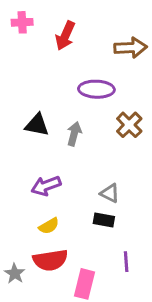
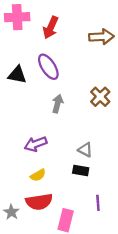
pink cross: (22, 22) -> (17, 17), size x1.5
purple ellipse: (96, 89) -> (48, 67), moved, turned 55
black triangle: (37, 125) -> (17, 75), moved

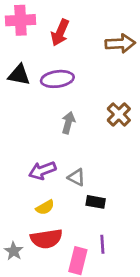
purple ellipse: (48, 67) -> (57, 79), turned -65
black triangle: (17, 75) -> (19, 75), moved
gray triangle: (85, 150) -> (76, 177), moved
purple line: (98, 203) -> (102, 244), moved

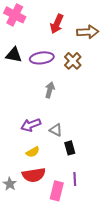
pink cross: (20, 20) -> (15, 15), turned 30
red arrow: (60, 33) -> (57, 24), moved
brown cross: (119, 114) -> (73, 61), moved
black rectangle: (96, 202) -> (70, 148), turned 64

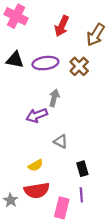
brown arrow: (88, 32) -> (96, 35), turned 125
purple arrow: (31, 125) -> (37, 115), moved
black rectangle: (70, 148) -> (82, 169), moved

